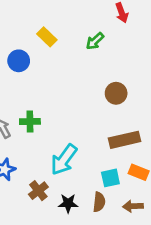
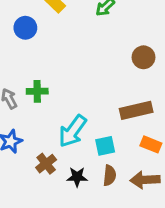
brown circle: (116, 93) -> (143, 57), moved
cyan square: (110, 178) -> (105, 146), moved
brown arrow: (133, 206) -> (145, 180), size x1.4

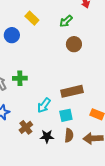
brown circle: (143, 57) -> (74, 44), moved
brown rectangle: (136, 110) -> (72, 91), moved
cyan arrow: (73, 131) -> (44, 105), size x0.7

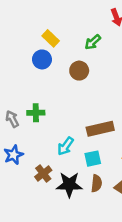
blue circle: (12, 35) -> (42, 59), moved
brown circle: (74, 44) -> (79, 71), moved
black star: (47, 136) -> (69, 185), size x1.5

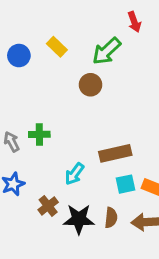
green arrow: (93, 42) -> (107, 51), size x1.5
blue circle: (42, 59) -> (19, 56), moved
cyan square: (93, 159) -> (126, 184), moved

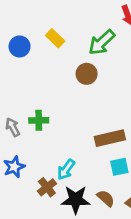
cyan arrow: (74, 174) -> (66, 170), moved
brown semicircle: (111, 218) -> (106, 198), turned -54

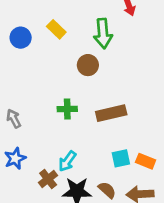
green arrow: (102, 42) -> (103, 33), turned -52
green cross: (39, 120) -> (67, 109), moved
brown rectangle: (110, 138) -> (111, 113), moved

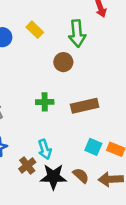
cyan square: (121, 158) -> (93, 147), turned 35
cyan arrow: (67, 161) -> (45, 149), turned -54

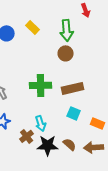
brown circle: (63, 62) -> (66, 53), moved
green cross: (45, 102) -> (41, 85), size x1.5
cyan square: (93, 147) -> (74, 113), moved

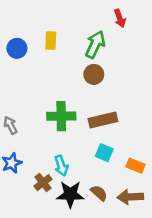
yellow rectangle: (33, 27) -> (51, 41), turned 48
green arrow: (67, 30) -> (95, 44), turned -150

